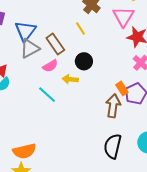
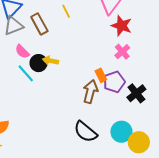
black circle: (84, 61) -> (39, 63), moved
pink semicircle: (50, 66) -> (22, 51), moved, turned 70
black semicircle: (113, 146) -> (85, 132), turned -70

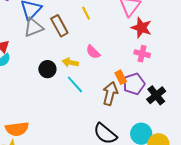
pink semicircle: (22, 51) -> (93, 52), moved
pink cross: (122, 52) -> (142, 54), turned -35
black circle: (39, 63) -> (47, 69), moved
cyan line: (26, 73) -> (75, 84), moved

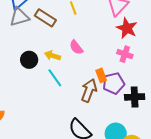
brown rectangle: (59, 26) -> (45, 18), turned -35
black cross: (156, 95) -> (135, 97), turned 30

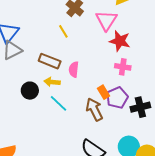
brown rectangle: (45, 18) -> (50, 61), moved
pink semicircle: (76, 47) -> (74, 69), turned 56
brown arrow: (89, 90) -> (94, 109), turned -35

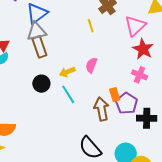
brown rectangle: (50, 61) -> (39, 47), moved, turned 35
yellow arrow: (52, 82) -> (67, 72), turned -42
black circle: (30, 91) -> (41, 84), moved
purple pentagon: (117, 98) -> (127, 103), turned -30

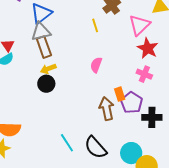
yellow arrow: (67, 72) -> (48, 69), moved
cyan line: (68, 94) -> (67, 143), moved

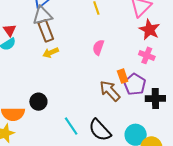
black circle: (46, 84) -> (38, 102), moved
brown arrow: (107, 109) -> (110, 91), turned -30

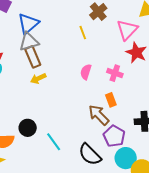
pink cross: (147, 55) -> (115, 73), moved
purple pentagon: (135, 84) -> (114, 136), moved
cyan line: (71, 126) -> (54, 142), moved

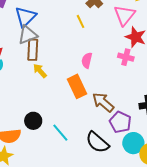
brown rectangle: (33, 57) -> (33, 50), turned 30
pink cross: (115, 73) -> (126, 57), moved
yellow arrow: (38, 78) -> (40, 71), turned 77
orange rectangle: (111, 100) -> (77, 86), moved, size x1.6

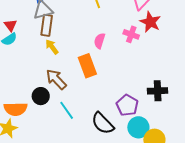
pink cross: (126, 57) -> (131, 34), moved
brown arrow: (103, 102) -> (56, 79), moved

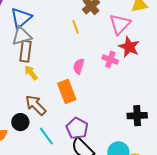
purple pentagon: (127, 105) -> (77, 128), moved

